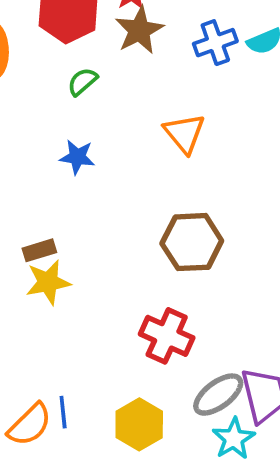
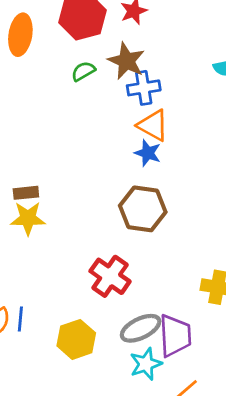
brown star: (139, 30) -> (126, 61), moved, turned -30
blue cross: (215, 43) -> (144, 88), moved
orange triangle: (184, 133) -> (153, 125), turned -32
blue star: (77, 157) -> (148, 153), moved

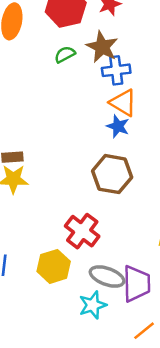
gray ellipse: (141, 328) -> (107, 277), turned 44
yellow hexagon: (76, 339) -> (54, 266), moved
cyan star: (146, 364) -> (93, 305), moved

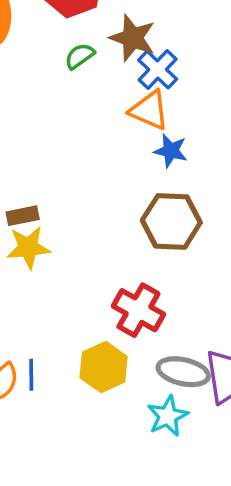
blue cross: (116, 70) -> (158, 70), turned -32
orange triangle: (123, 103) -> (149, 110), moved

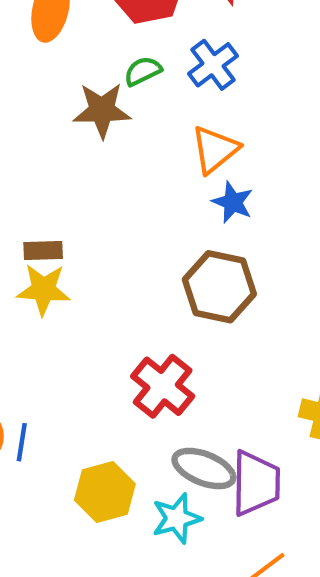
brown star: (133, 38) -> (102, 110), moved, turned -30
blue cross: (158, 70) -> (213, 65), moved
orange triangle: (149, 110) -> (215, 150), turned 48
yellow hexagon: (104, 367) -> (105, 492), moved

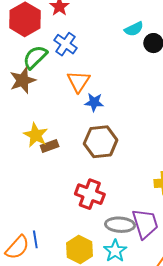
green semicircle: (143, 71) -> (35, 57), size x1.5
brown rectangle: (43, 250) -> (50, 146), moved
yellow star: (43, 290) -> (36, 135), moved, turned -30

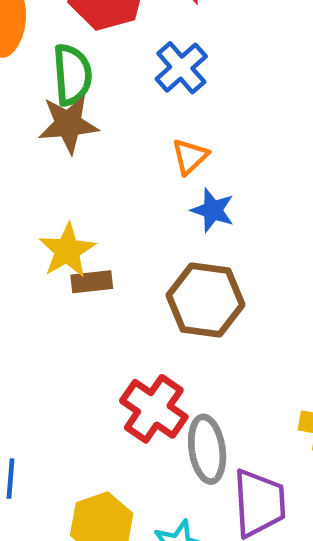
green semicircle: (35, 57) -> (72, 75), moved, turned 116
orange triangle: (79, 81) -> (190, 156), size x0.7
gray ellipse: (120, 225) -> (207, 449), moved, turned 64

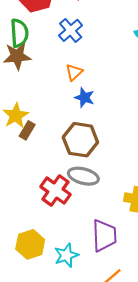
brown rectangle: (92, 282) -> (27, 130), turned -54
gray ellipse: (207, 449) -> (83, 176), moved, turned -68

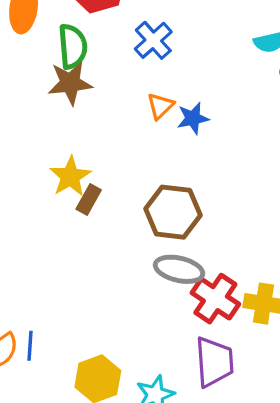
blue star: (84, 98) -> (193, 118), moved, turned -30
red cross: (55, 190) -> (215, 299), moved

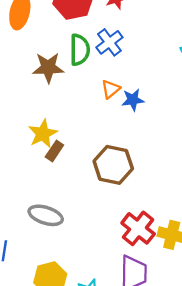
green semicircle: (73, 46) -> (80, 50), moved
gray ellipse: (179, 269) -> (46, 215), moved

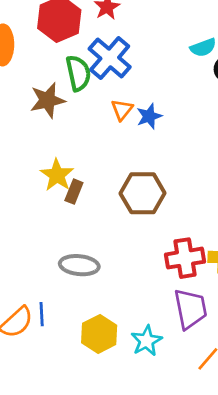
blue cross: (109, 42) -> (110, 58), size x1.4
red cross: (138, 228) -> (185, 258), turned -36

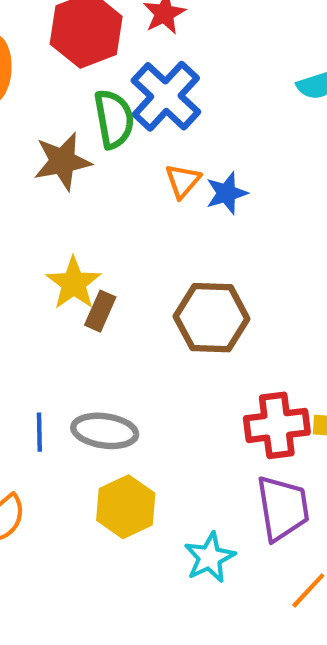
blue line: (42, 314) -> (39, 432), moved
yellow hexagon: (99, 334) -> (126, 507), moved

